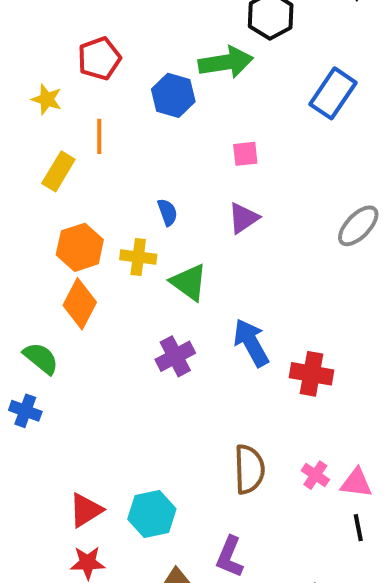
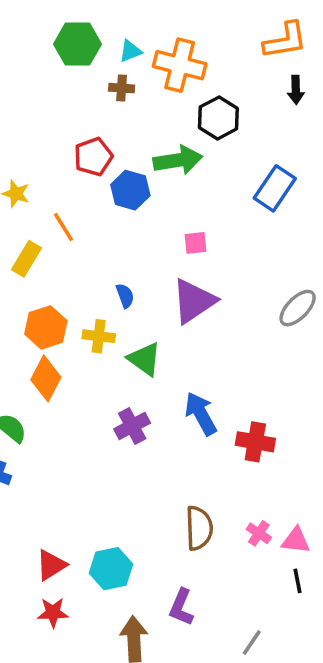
red pentagon: (99, 58) -> (93, 157), moved
orange line: (99, 136) -> (63, 227), turned -32
purple triangle: (243, 218) -> (194, 301), size x1.6

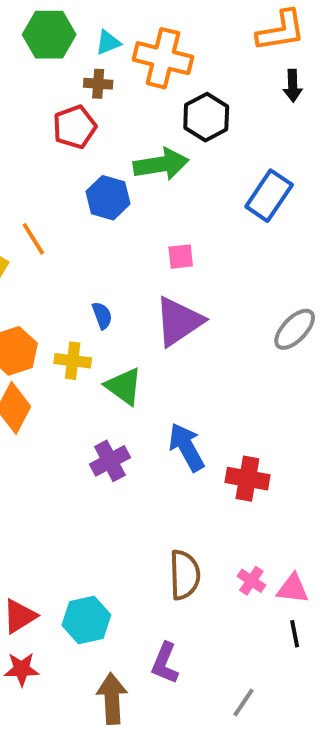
red pentagon: (93, 157) -> (75, 127), moved

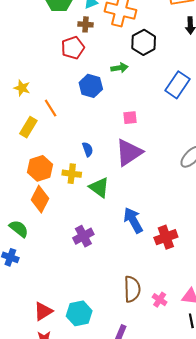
green arrow: (161, 164) -> (119, 68), size x0.6
purple cross: (110, 461) -> (83, 236), moved
red cross: (247, 479) -> (166, 237), turned -30
pink cross: (251, 581) -> (160, 300), moved

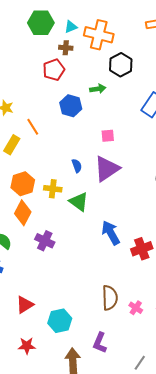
blue semicircle: (88, 149) -> (77, 166), moved
purple cross: (83, 236) -> (45, 241), moved, turned -36
red triangle: (43, 311) -> (25, 305), moved

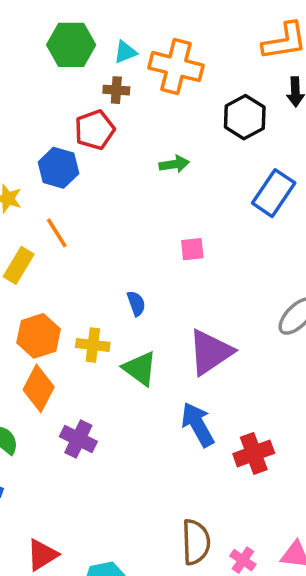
black hexagon: (121, 65) -> (245, 117), moved
blue hexagon: (71, 106) -> (58, 168), moved
purple triangle: (107, 169) -> (210, 352), moved

